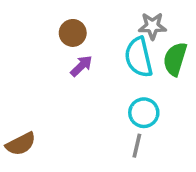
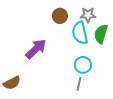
brown circle: (73, 33) -> (60, 16), moved
purple arrow: (81, 66) -> (36, 49), moved, size x1.6

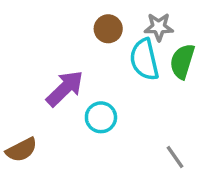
cyan circle: (83, 65) -> (101, 117), moved
gray line: (79, 84) -> (175, 157), moved, turned -48

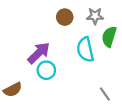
cyan semicircle: (144, 60) -> (85, 50), moved
cyan circle: (101, 117) -> (46, 70), moved

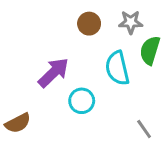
cyan circle: (46, 70) -> (82, 101), moved

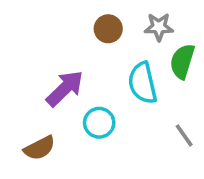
brown semicircle: (18, 123) -> (40, 148), moved
gray line: (144, 129) -> (184, 135), moved

